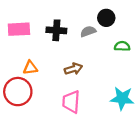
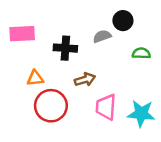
black cross: (56, 30) -> (65, 48), moved
red circle: (18, 92) -> (51, 106), moved
pink trapezoid: (71, 102) -> (106, 107), moved

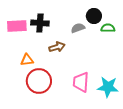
black cross: (65, 48) -> (40, 23), moved
green semicircle: (141, 53) -> (108, 28), moved
brown arrow: (85, 80) -> (57, 47), moved

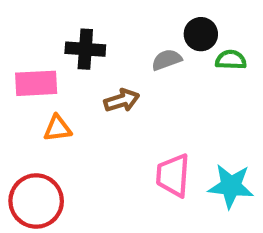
pink rectangle: (17, 26) -> (36, 83), moved
red circle: (39, 81) -> (36, 201), moved

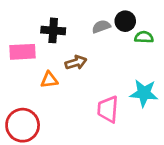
gray semicircle: (167, 60) -> (101, 26), moved
orange triangle: (58, 128) -> (49, 80), moved
cyan star: (231, 186) -> (144, 93), moved

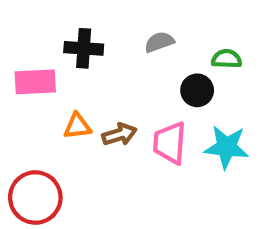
black circle: (125, 21) -> (197, 90), moved
brown arrow: (76, 62) -> (119, 134), moved
pink trapezoid: (108, 109) -> (170, 143), moved

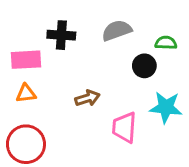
gray semicircle: (159, 42) -> (117, 30), size x1.4
orange triangle: (77, 126) -> (26, 93), moved
pink trapezoid: (170, 143) -> (124, 127), moved

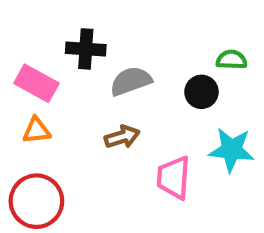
gray semicircle: (117, 30) -> (131, 81), moved
pink rectangle: (26, 60) -> (36, 83), turned 32

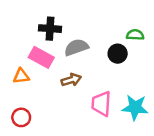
pink rectangle: (36, 83) -> (41, 57), moved
cyan star: (232, 150) -> (135, 107), moved
red circle: (36, 201) -> (21, 117), size x0.6

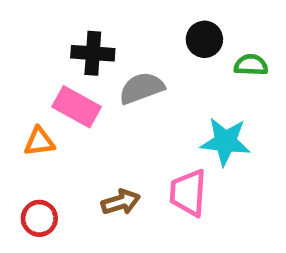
black circle: (118, 54) -> (204, 39), moved
brown arrow: (71, 80) -> (121, 202), moved
cyan star: (135, 107) -> (225, 142), moved

